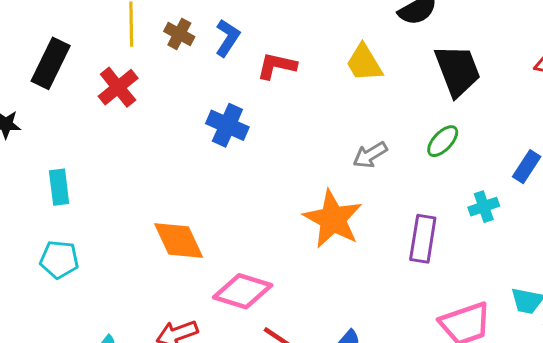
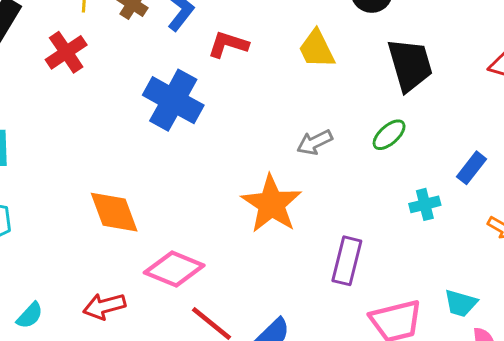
blue cross: (227, 125) -> (173, 100), size x1.4
purple rectangle: (423, 239) -> (347, 261), moved

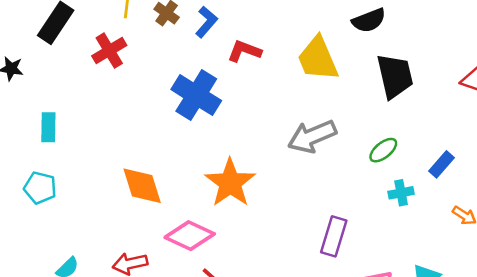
yellow trapezoid: (317, 49) -> (318, 59), size x1.4
green ellipse: (389, 135) -> (383, 150), moved
gray arrow: (315, 142) -> (312, 136), size x1.6
orange star: (271, 204) -> (230, 183), moved

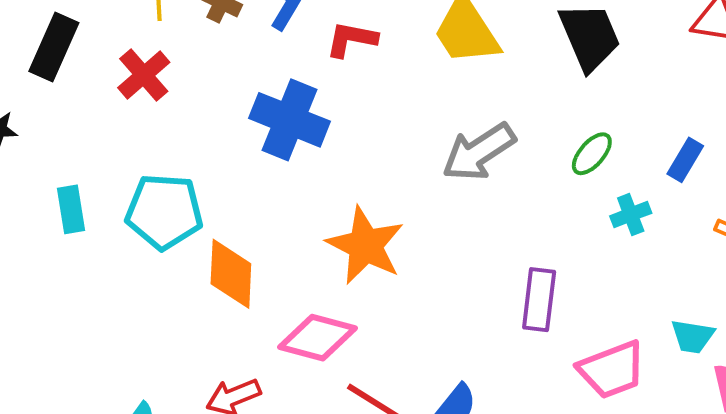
orange diamond: (142, 186) -> (231, 274), turned 30
cyan pentagon: (40, 188) -> (164, 212), moved, size x1.5

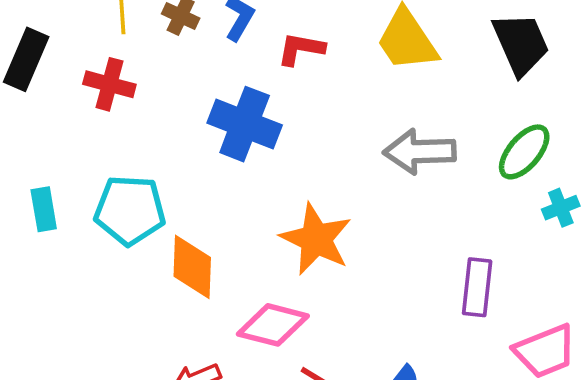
red cross: (144, 75) -> (109, 84), turned -33
gray arrow: (479, 152) -> (420, 152), turned 32
green ellipse: (592, 154) -> (524, 152), size x1.4

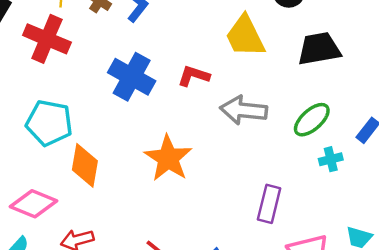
black trapezoid: (521, 44) -> (319, 49), turned -84
red L-shape: (301, 49) -> (194, 76), moved
red cross: (109, 84) -> (47, 39), size x1.4
pink diamond: (273, 325) -> (34, 204), moved

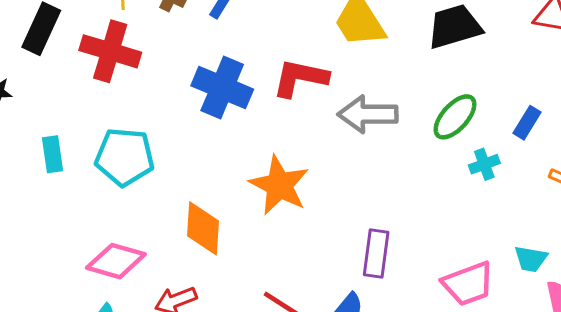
red L-shape: (194, 76) -> (300, 78), size x1.4
orange diamond: (85, 165) -> (203, 228), moved
purple rectangle: (269, 204) -> (376, 254), moved

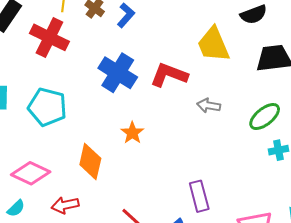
gray arrow: (368, 114) -> (209, 106), size x0.6
orange star: (279, 185) -> (132, 133), moved, size x0.6
purple rectangle: (376, 254) -> (199, 196), turned -32

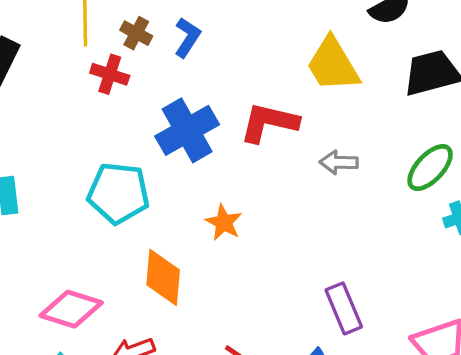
red cross: (49, 37) -> (110, 74), moved, size x0.6
blue cross: (118, 73) -> (187, 130), turned 36
cyan pentagon: (47, 107) -> (118, 193), moved

